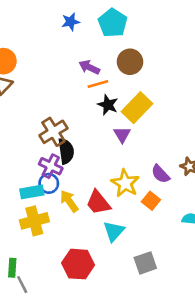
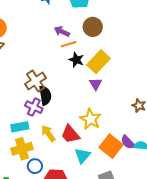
purple triangle: (122, 135) -> (96, 84), moved
purple semicircle: (160, 174) -> (128, 142), moved
blue circle: (49, 183) -> (35, 166), moved
orange square: (151, 201) -> (111, 146), moved, size x1.6

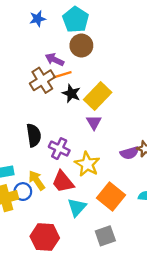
brown circle: (93, 27) -> (81, 46), moved
brown cross: (35, 81) -> (42, 80), moved
purple cross: (34, 107) -> (59, 149), moved
purple semicircle: (128, 142) -> (129, 153), moved, turned -63
blue circle: (35, 166) -> (23, 192), moved

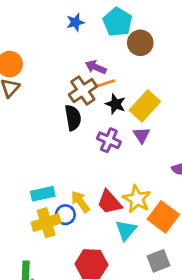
brown circle: (81, 46) -> (140, 43), moved
black semicircle: (34, 135) -> (73, 118), moved
purple cross: (59, 149) -> (109, 140), moved
yellow star: (87, 164) -> (137, 199), moved

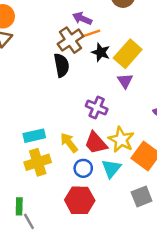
purple cross: (109, 140) -> (97, 107), moved
blue circle: (65, 215) -> (83, 168), moved

